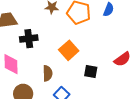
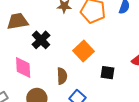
black cross: (29, 39) -> (41, 40), turned -36

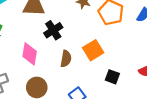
brown semicircle: (62, 76) -> (66, 59), moved

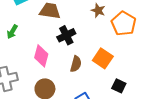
orange square: (93, 50) -> (103, 58), turned -30

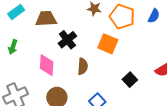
orange square: (103, 58) -> (108, 44), moved
black square: (119, 86) -> (130, 80), turned 32

